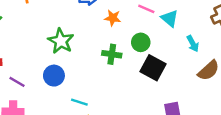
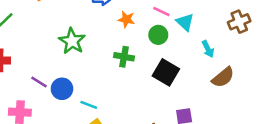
green circle: (141, 42) -> (158, 35), moved
blue circle: (54, 76) -> (62, 89), moved
purple line: (17, 82) -> (39, 82), moved

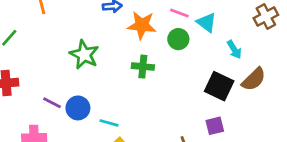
orange star: (126, 19) -> (142, 25), size x1.5
black square: (166, 72) -> (219, 86), moved

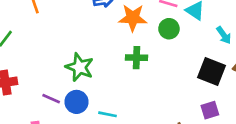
green star: (84, 55) -> (80, 67), moved

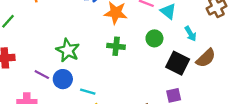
green circle: (169, 29) -> (154, 38), moved

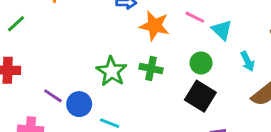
green star: (68, 50) -> (112, 71), moved
black square: (178, 63) -> (200, 96), moved

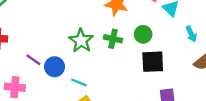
green circle: (201, 63) -> (143, 34), moved
black square: (200, 96) -> (153, 62), turned -35

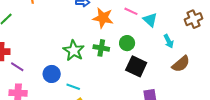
purple line: (33, 60) -> (17, 67), moved
black square: (153, 62) -> (136, 66), turned 30

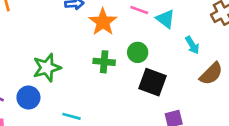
orange star: (103, 18) -> (103, 22), turned 30
green star: (74, 51) -> (47, 68), moved, turned 30
blue circle: (52, 74) -> (28, 98), moved

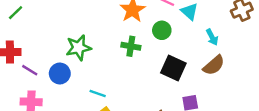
green circle: (138, 52) -> (162, 30), moved
brown semicircle: (211, 74) -> (214, 65), moved

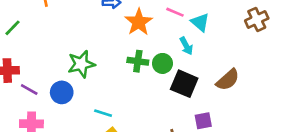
green circle: (162, 30) -> (162, 63), moved
cyan arrow: (212, 37) -> (186, 46), moved

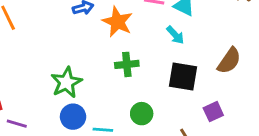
green circle: (162, 63) -> (142, 114), moved
blue circle: (62, 92) -> (73, 117), moved

